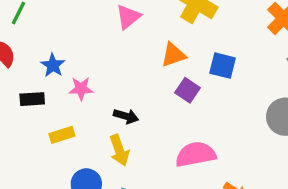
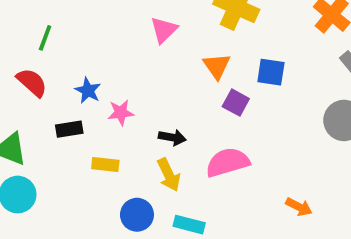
orange triangle: (173, 55) -> (217, 66), turned -40
yellow rectangle: (62, 135) -> (105, 165), turned 30
pink semicircle: (196, 154) -> (228, 162), moved

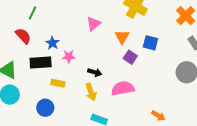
pink triangle: (164, 30) -> (94, 24), moved
black rectangle: (69, 129) -> (41, 63), size x1.5
blue circle: (137, 215) -> (45, 108), moved

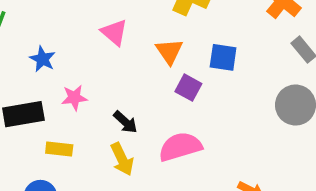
pink triangle: (94, 24) -> (114, 32), turned -35
blue star: (52, 43) -> (42, 59), moved
black arrow: (95, 72) -> (125, 122), turned 32

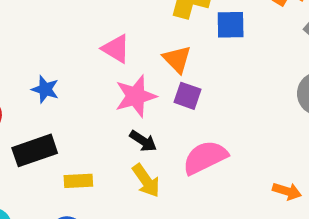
blue square: (223, 57) -> (231, 25), moved
purple square: (188, 88) -> (187, 96), moved
pink star: (74, 98) -> (136, 96), moved, size x1.5

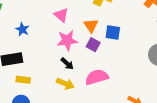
blue square: (231, 25) -> (113, 33), moved
yellow rectangle: (78, 181) -> (23, 80), moved
yellow arrow: (146, 181) -> (65, 84), turned -42

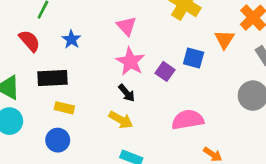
orange triangle: (91, 25) -> (224, 39), moved
pink star: (67, 41) -> (130, 62), turned 30
pink semicircle: (97, 77) -> (188, 120), moved

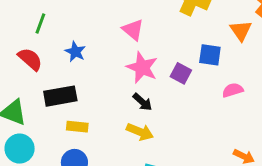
pink semicircle: (188, 120) -> (233, 90), moved, size x0.6

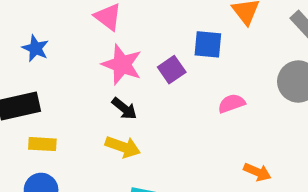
purple square: (181, 73) -> (172, 70), turned 30
pink semicircle: (233, 90) -> (232, 103), moved

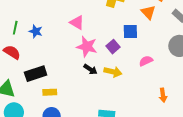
blue star: (35, 48) -> (36, 31), moved
yellow arrow: (123, 147) -> (113, 72), moved
orange arrow: (257, 172) -> (163, 95), turned 64

